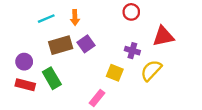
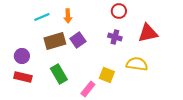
purple cross: (132, 51) -> (115, 37), moved
yellow semicircle: (151, 70) -> (137, 64), turned 55
yellow square: (115, 73) -> (107, 75), moved
green rectangle: (52, 78) -> (59, 74), moved

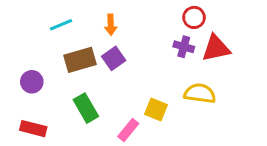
red circle: (119, 11) -> (194, 17), moved
orange arrow: (68, 16) -> (111, 25), moved
purple cross: (115, 37) -> (184, 47), moved
red rectangle: (23, 77) -> (33, 129), moved

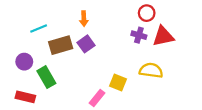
cyan line: (61, 25) -> (39, 29), moved
green rectangle: (86, 108) -> (46, 77), moved

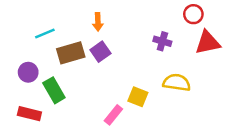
red circle: (147, 13) -> (193, 14), moved
red triangle: (163, 36) -> (208, 43), moved

